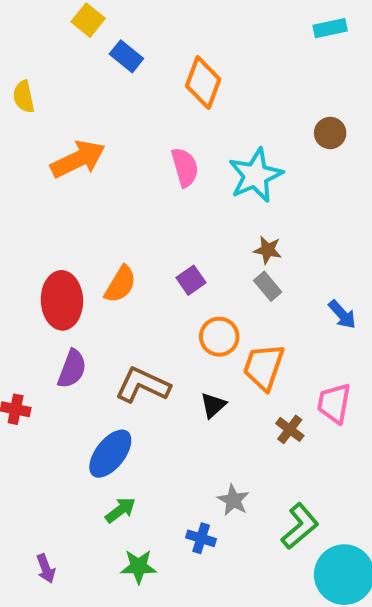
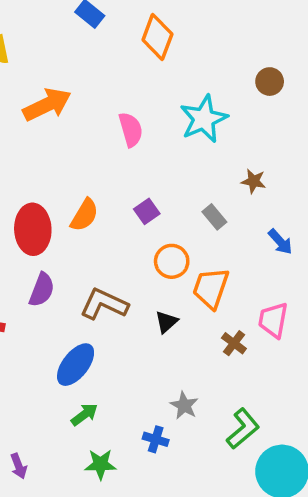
pink semicircle: (185, 167) -> (131, 130), moved
brown star: (268, 250) -> (254, 181), moved

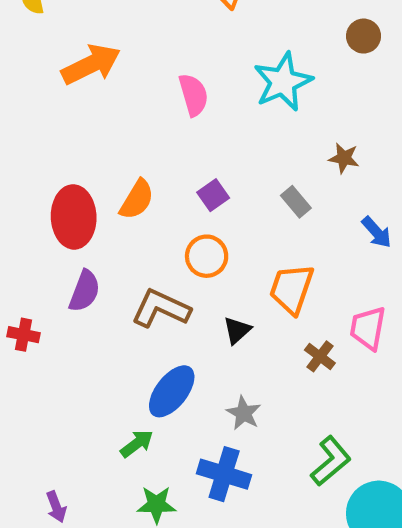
orange circle: (172, 261) -> (207, 256), moved
blue ellipse: (76, 365) -> (172, 391), moved
gray star: (184, 406) -> (244, 413), moved
blue cross: (156, 439) -> (224, 474), size x1.6

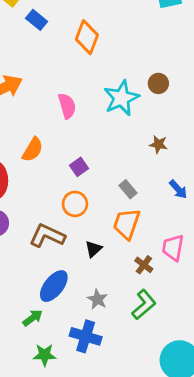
brown circle: (364, 36) -> (158, 83), moved
orange semicircle: (137, 200) -> (33, 150), moved
gray rectangle: (296, 202) -> (128, 189), moved
green L-shape: (331, 461) -> (144, 305), moved

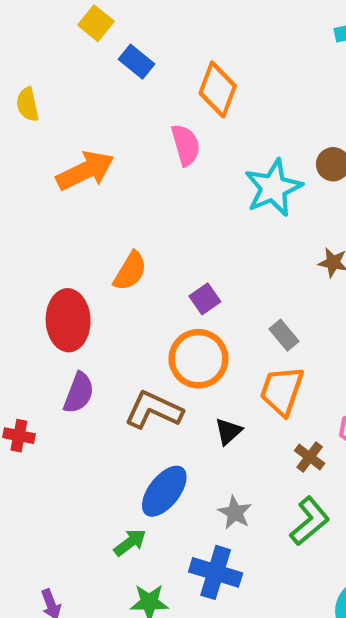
pink semicircle: (67, 106) -> (186, 145), moved
orange circle: (75, 204) -> (198, 359), size x1.4

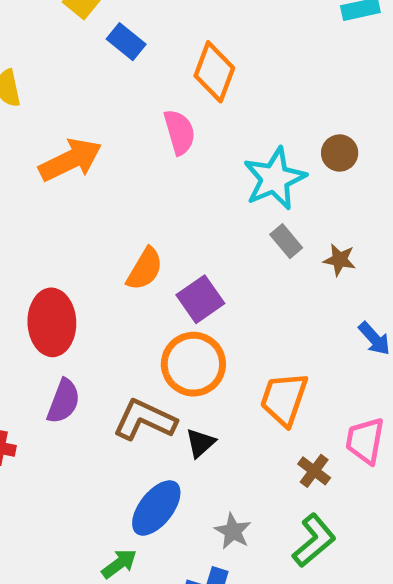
orange semicircle: (130, 271) -> (145, 269), moved
purple square: (205, 299) -> (200, 299), size x1.4
gray rectangle: (284, 335) -> (286, 241), moved
black triangle: (228, 431) -> (200, 443), moved

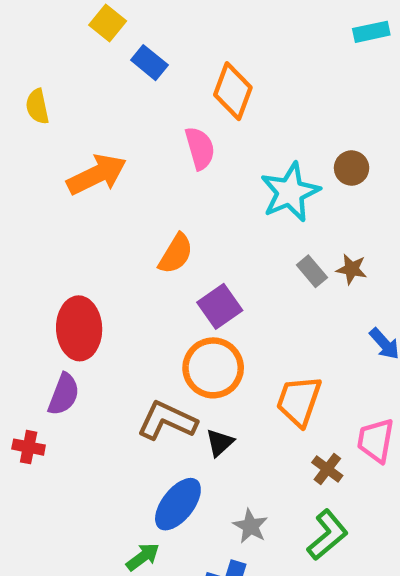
gray rectangle: (286, 241) -> (312, 271), moved
orange semicircle: (145, 269) -> (176, 254), moved
purple semicircle: (63, 401) -> (64, 394), moved

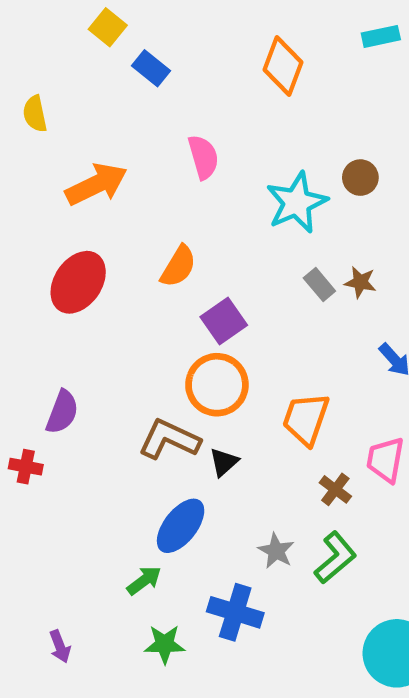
orange diamond: (233, 91) -> (283, 66), moved
red ellipse: (79, 328) -> (78, 282), moved, turned 36
gray star: (250, 526) -> (276, 551), moved

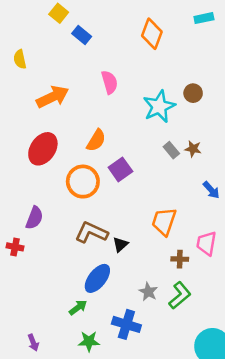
orange circle: (217, 385) -> (83, 182), moved
brown cross: (335, 489) -> (180, 259), turned -35

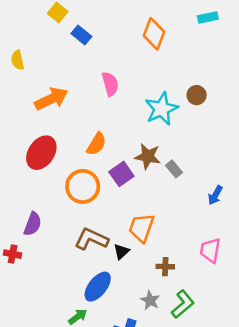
brown star: (193, 149) -> (148, 156), moved, size x1.5
gray rectangle: (171, 150) -> (174, 169), moved
blue arrow: (211, 190) -> (215, 195), turned 72
orange trapezoid: (164, 221) -> (141, 228), moved
brown cross: (180, 259) -> (165, 267), moved

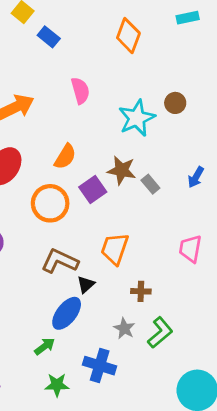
blue arrow: (215, 195) -> (196, 177), moved
pink trapezoid: (210, 250) -> (190, 249), moved
black triangle: (121, 252) -> (86, 284), moved

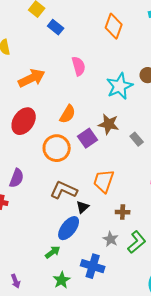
gray rectangle: (150, 184) -> (137, 139), moved
green star: (57, 385) -> (62, 280), turned -30

